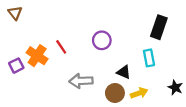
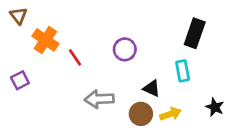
orange cross: (37, 56) -> (45, 40), moved

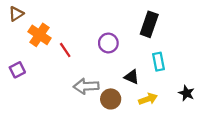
brown triangle: (19, 16) -> (16, 14), turned 35
black rectangle: (195, 33) -> (149, 24), moved
brown circle: (141, 114) -> (111, 99), moved

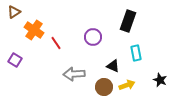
purple square: (17, 70) -> (15, 60), turned -32
brown circle: (111, 99) -> (104, 87), moved

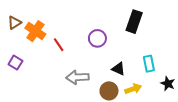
brown triangle: (14, 12) -> (14, 23), moved
cyan rectangle: (136, 53) -> (149, 64), moved

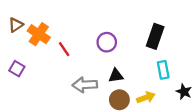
black rectangle: (134, 22) -> (155, 36), moved
black triangle: (118, 69) -> (116, 76), moved, turned -32

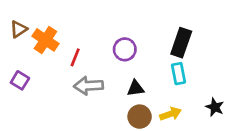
red line: (64, 49) -> (75, 57), turned 56
cyan rectangle: (163, 70) -> (179, 74), moved
gray arrow: (85, 85) -> (88, 86), moved

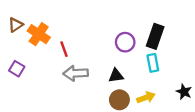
purple circle: (125, 49) -> (125, 42), moved
red line: (75, 57) -> (64, 49), turned -42

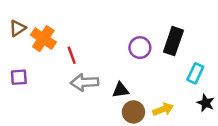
cyan rectangle: (153, 63) -> (195, 73), moved, turned 36
purple square: (17, 69) -> (19, 77), turned -35
black triangle: (116, 76) -> (121, 90), moved

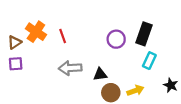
brown triangle: (18, 28) -> (15, 42), moved
red line: (72, 55) -> (63, 36), moved
cyan rectangle: (195, 73) -> (149, 61), moved

